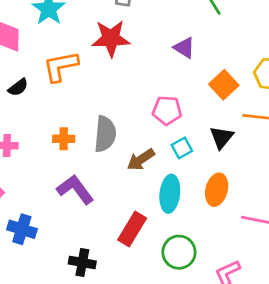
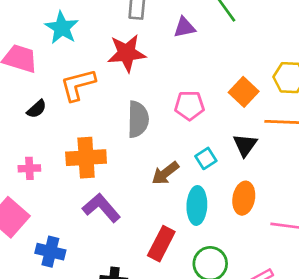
purple triangle: (184, 48) -> (184, 27), moved, turned -40
pink pentagon: (167, 110) -> (189, 105), moved
gray semicircle: (105, 134) -> (138, 119), moved
orange cross: (64, 139) -> (86, 158), size x1.8

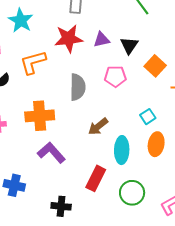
purple triangle: (184, 27) -> (102, 40), moved
black triangle: (245, 145) -> (129, 45), moved
cyan square: (206, 158) -> (148, 117), moved

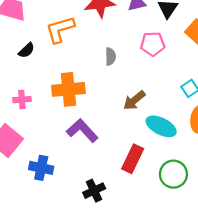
gray semicircle: (78, 87) -> (110, 57), size x0.6
cyan ellipse: (122, 150) -> (161, 126), turned -64
black cross: (61, 206) -> (94, 191), turned -30

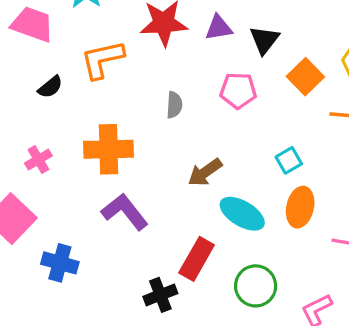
pink cross: (22, 100) -> (38, 160), turned -30
black cross: (94, 191) -> (160, 295), moved

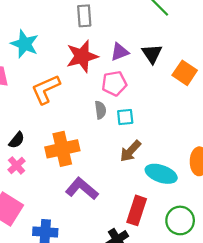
black semicircle: (50, 87) -> (17, 140), moved
pink pentagon: (238, 91) -> (114, 83), moved
cyan square: (289, 160) -> (125, 117), moved, turned 36

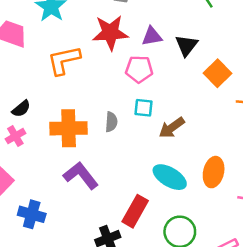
gray semicircle: (100, 110) -> (111, 122), moved
brown arrow: (130, 151) -> (172, 128), moved

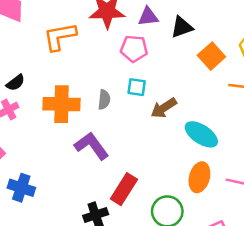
black triangle: (186, 45) -> (182, 27), turned 30
orange ellipse: (214, 172) -> (199, 177), moved
purple L-shape: (81, 176) -> (92, 146), moved
cyan ellipse: (170, 177) -> (201, 134), moved

